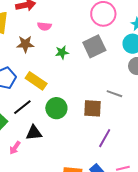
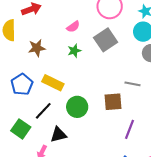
pink semicircle: (44, 26) -> (73, 27), moved, turned -32

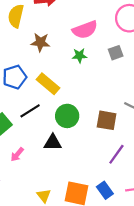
pink semicircle: (73, 27) -> (85, 30), size x1.6
gray square: (106, 40) -> (116, 53), size x0.6
black triangle: (58, 135) -> (53, 143), moved

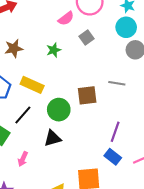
pink semicircle: (85, 30) -> (66, 18), moved, size x0.7
brown square: (107, 120) -> (87, 95), moved
blue rectangle: (105, 190) -> (113, 157), moved

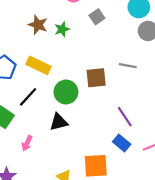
brown star: (14, 48) -> (38, 25), moved, turned 30
purple line: (115, 132) -> (125, 117), turned -54

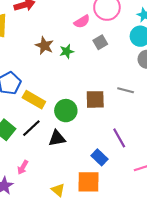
yellow rectangle: (39, 65) -> (34, 100), moved
black line: (28, 97) -> (31, 128), moved
pink arrow: (27, 143) -> (23, 167), moved
blue rectangle: (122, 143) -> (100, 157), moved

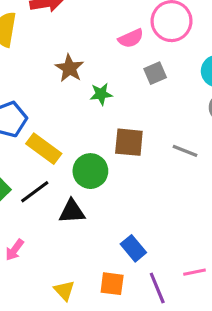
green star: (67, 51) -> (101, 94), moved
brown square: (95, 99) -> (129, 142), moved
purple line: (119, 138) -> (157, 288), moved
orange square: (88, 182) -> (112, 284), size x0.7

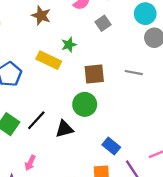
brown star: (69, 68) -> (41, 16), moved
yellow rectangle: (44, 149) -> (49, 60), moved
green circle: (90, 171) -> (85, 104), moved

